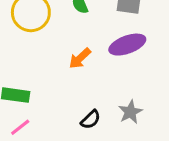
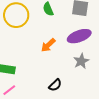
gray star: (130, 112) -> (81, 61), moved

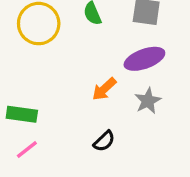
orange arrow: (48, 45) -> (104, 89), moved

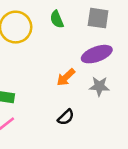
gray star: (148, 101) -> (99, 86), turned 30

